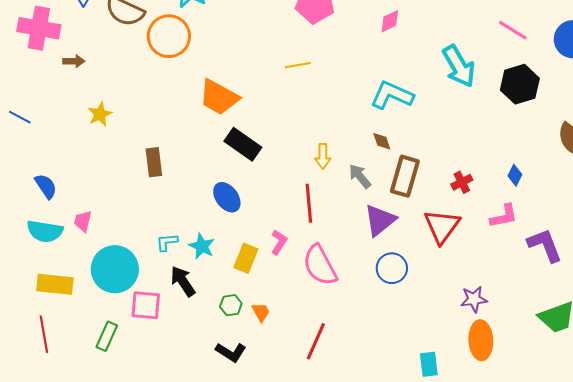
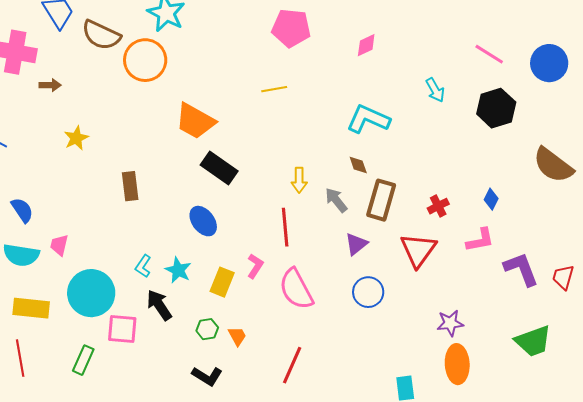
cyan arrow: (459, 66) -> (435, 90), size x0.6
purple triangle: (380, 220) -> (356, 244), size x0.7
cyan L-shape: (167, 242) -> (143, 266), turned -50

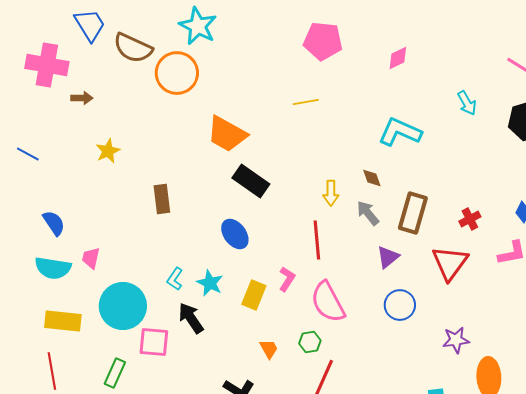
brown diamond: (358, 165) -> (372, 178), moved
purple star: (450, 323) -> (456, 340), moved
green hexagon: (207, 329) -> (310, 342), moved

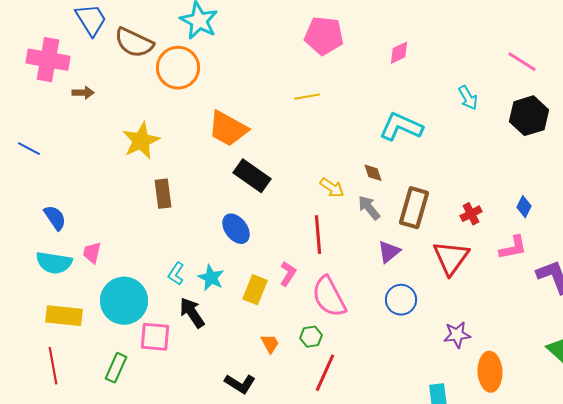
yellow star: (108, 151) -> (141, 141), moved, size x1.5
yellow arrow: (331, 193) -> (332, 188), turned -55

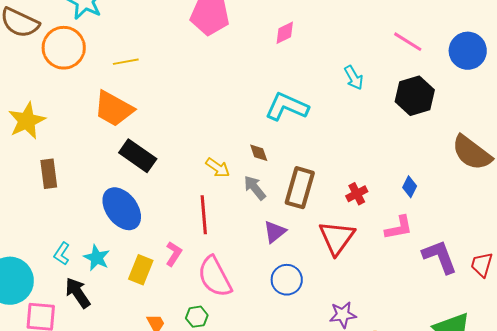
yellow line: (307, 97) -> (126, 62), moved
blue ellipse: (236, 229) -> (122, 209), size x1.4

